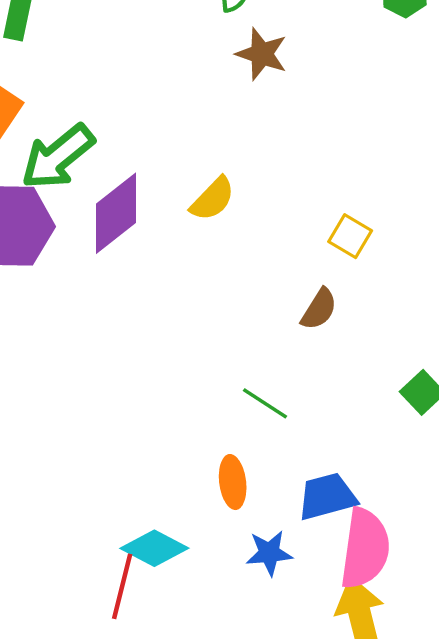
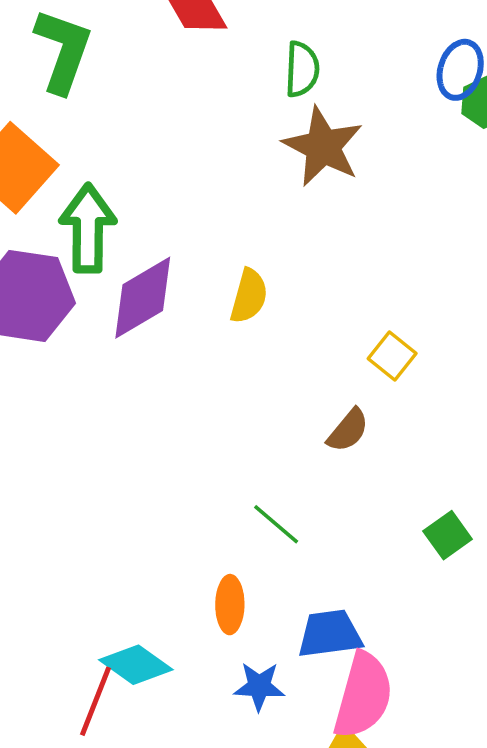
brown star: (262, 54) -> (323, 147), size x1.4
green arrow: (58, 157) -> (88, 228), turned 122
yellow semicircle: (213, 199) -> (249, 296), turned -36

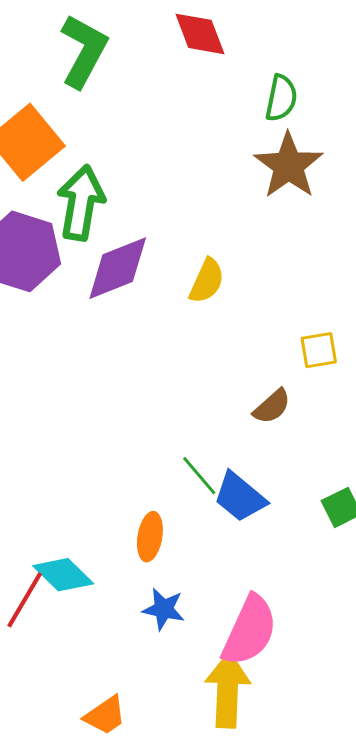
yellow square: (392, 356) -> (319, 350), turned 33
blue trapezoid: (330, 634) -> (240, 497), moved, turned -142

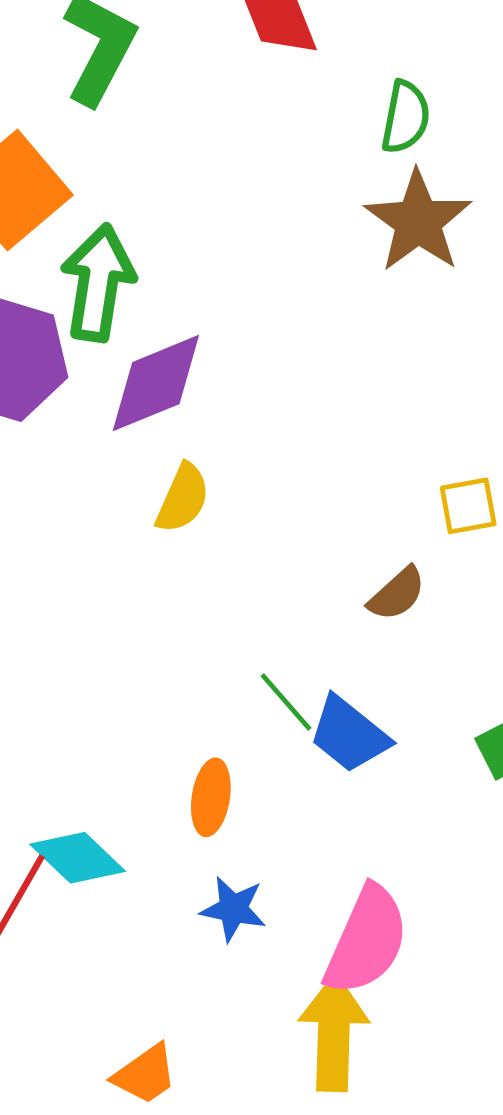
yellow semicircle: (207, 281) -> (183, 498), moved

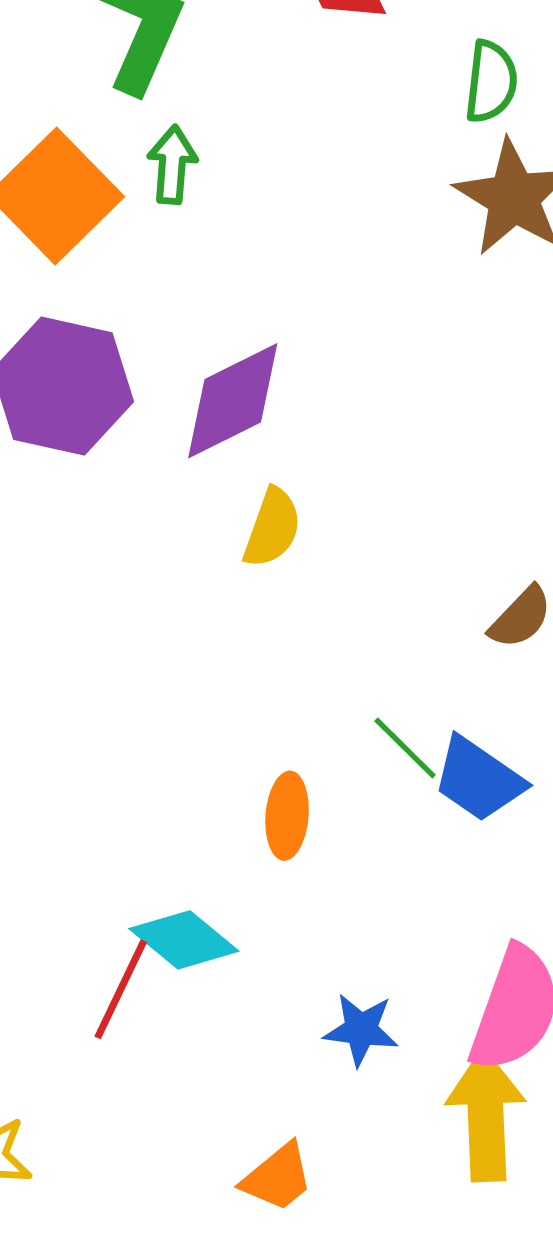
green arrow: (98, 283) -> (172, 165), moved, size x0.6
orange ellipse: (211, 797) -> (287, 816), moved
blue star: (233, 909) -> (361, 1030), moved

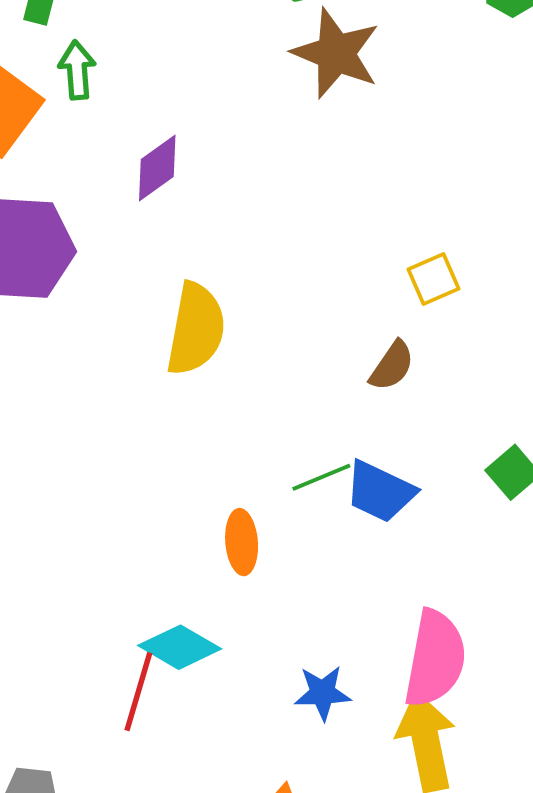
purple diamond: (233, 401) -> (157, 168), moved, size x0.7
yellow semicircle: (272, 528) -> (196, 329), size x1.5
green line: (405, 748) -> (321, 477), turned -58

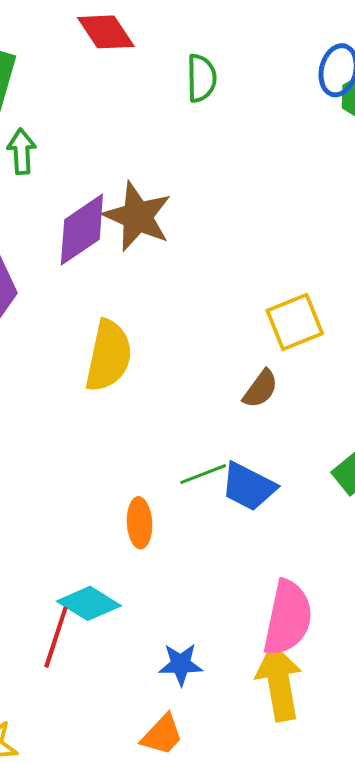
brown star: (336, 53) -> (137, 216), moved
purple diamond: (157, 168) -> (82, 230), size x1.4
yellow square: (434, 279) -> (295, 322), size x1.4
blue star: (323, 693) -> (181, 664), moved

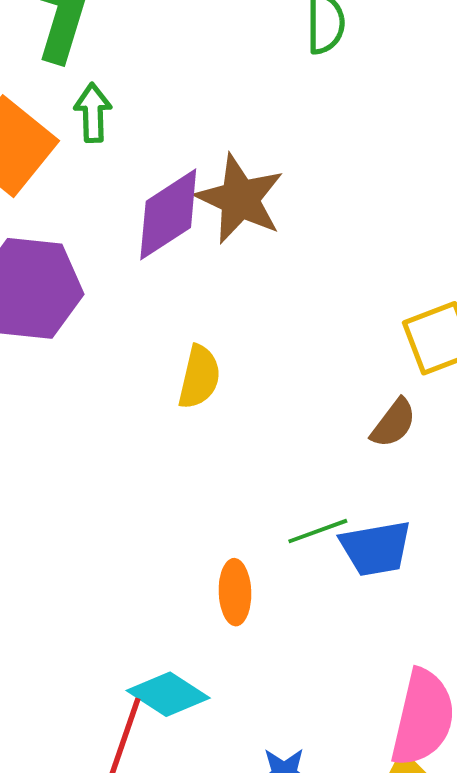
yellow semicircle: (108, 356) -> (199, 377), size x0.7
blue trapezoid: (248, 487) -> (376, 548), turned -38

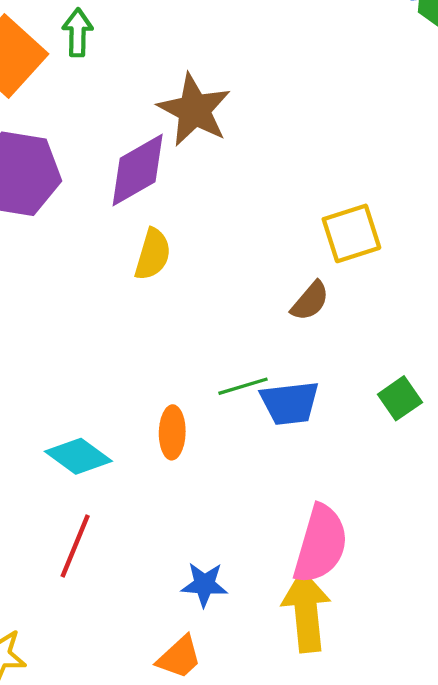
purple diamond: (168, 214) -> (138, 170), moved
cyan diamond: (168, 694) -> (78, 456), moved

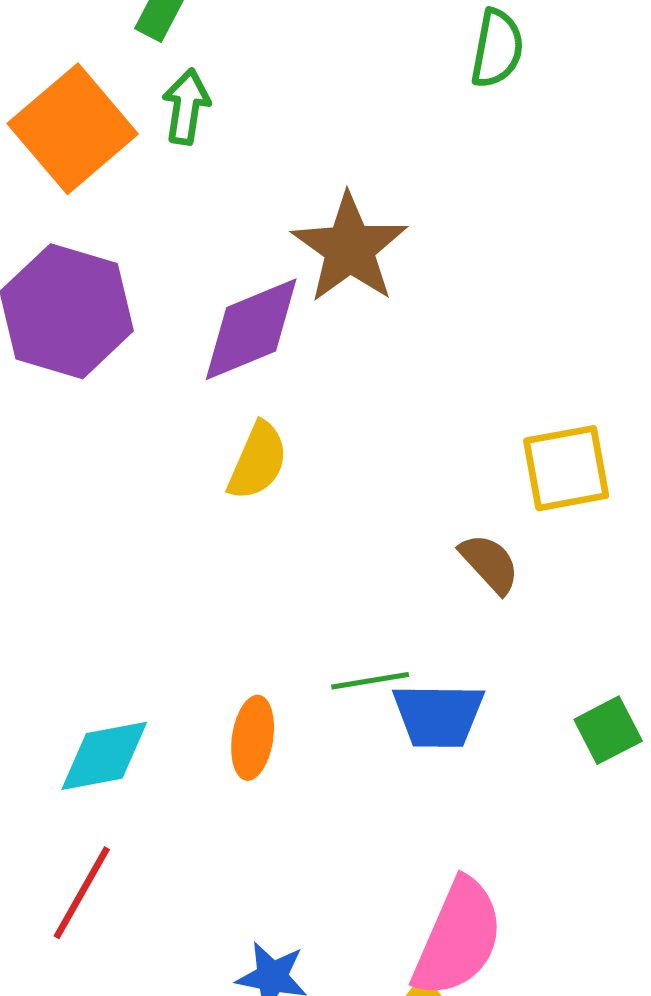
brown semicircle: (310, 301) -> (490, 564), turned -90
cyan diamond: (78, 456) -> (104, 756), turned -54

